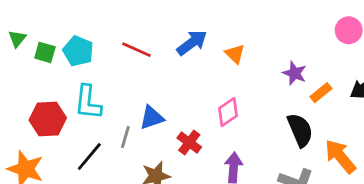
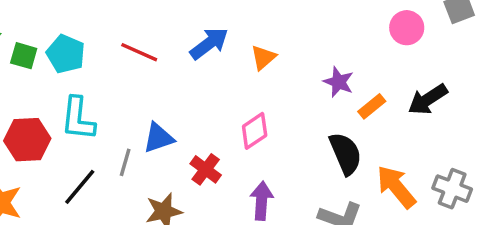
orange triangle: (235, 54) -> (263, 57), turned 35

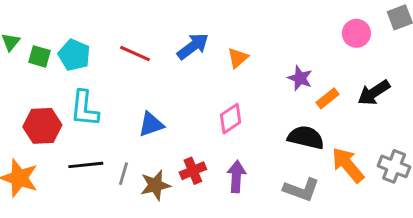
black semicircle: (346, 154) -> (306, 137), turned -54
gray line: (125, 162) -> (123, 174), moved
red cross: (206, 169) -> (193, 171), moved, turned 30
black line: (80, 187) -> (86, 165), turned 44

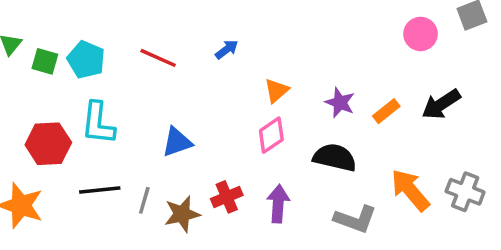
blue arrow: (193, 46) -> (227, 49), size x0.6
orange triangle: (238, 58) -> (276, 91), moved
purple star: (300, 78) -> (340, 103), moved
black semicircle: (306, 137) -> (335, 157), moved

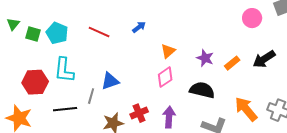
gray line: (144, 200) -> (91, 96), moved

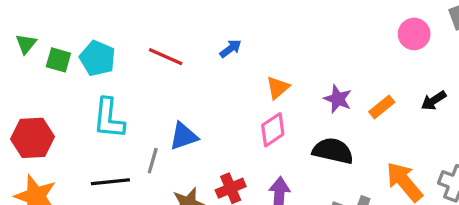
black arrow: (264, 59) -> (434, 101), size x0.7
red hexagon: (35, 82) -> (32, 138), moved

